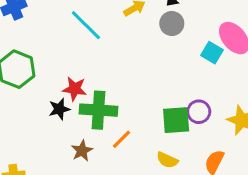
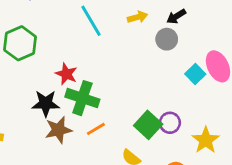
black star: (59, 109) -> (46, 103), moved, size x1.4
green square: (176, 120) -> (148, 125), turned 32
brown star: (82, 151) -> (58, 130), size x1.4

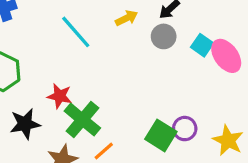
cyan square: (195, 74) -> (202, 45), moved
green cross: (82, 98) -> (82, 120), turned 32
black star: (46, 103) -> (25, 124), moved

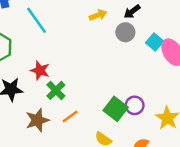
cyan line: (76, 32) -> (36, 20), moved
green cross: (82, 120) -> (56, 90), size x0.7

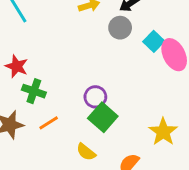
green cross: (56, 90) -> (34, 91), turned -30
purple circle: (135, 105) -> (95, 97), moved

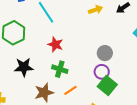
gray circle: (120, 28) -> (105, 53), moved
red star: (17, 66) -> (55, 44), moved

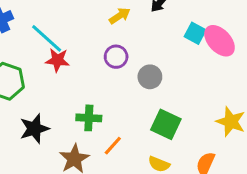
red star: (55, 44) -> (57, 60), moved
purple circle: (102, 72) -> (116, 57), moved

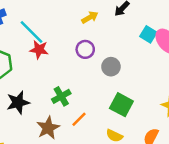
green cross: (89, 118) -> (61, 96), turned -36

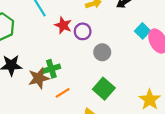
red star: (39, 50) -> (63, 25), moved
brown star: (48, 128) -> (39, 78), moved

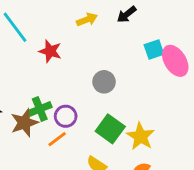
purple circle: (83, 31) -> (66, 116), moved
cyan square: (142, 31) -> (154, 49), turned 32
yellow star: (150, 100) -> (140, 136), moved

